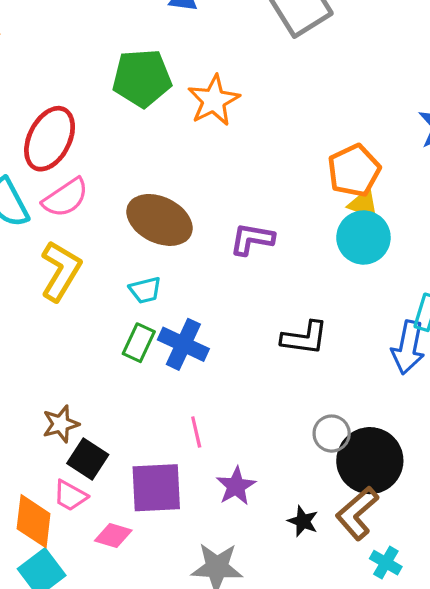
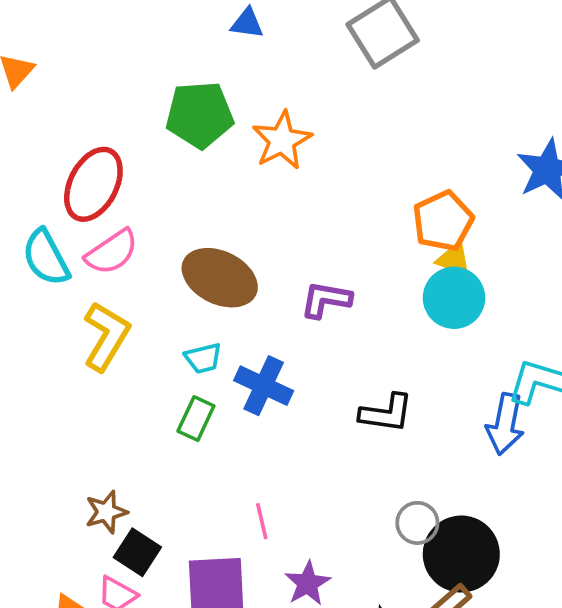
blue cross: (183, 344) -> (264, 386), moved

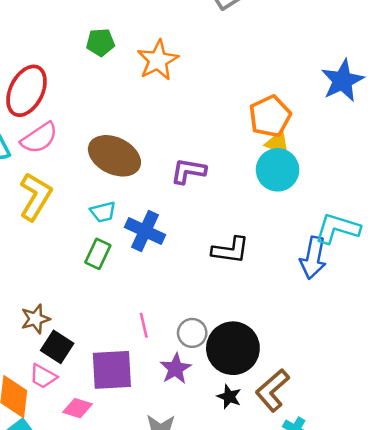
green pentagon: (200, 115) -> (100, 42), size x0.6
gray circle: (417, 523) -> (192, 333), moved
black circle: (461, 554) -> (233, 348), moved

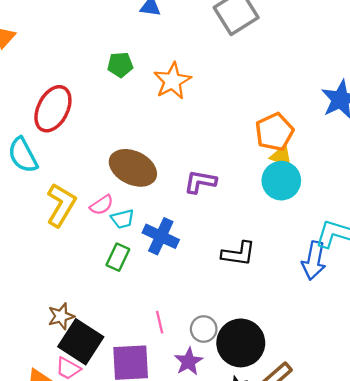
pink semicircle: (39, 138) -> (102, 205), moved, size x0.7
black square: (57, 347) -> (81, 342), size x1.5

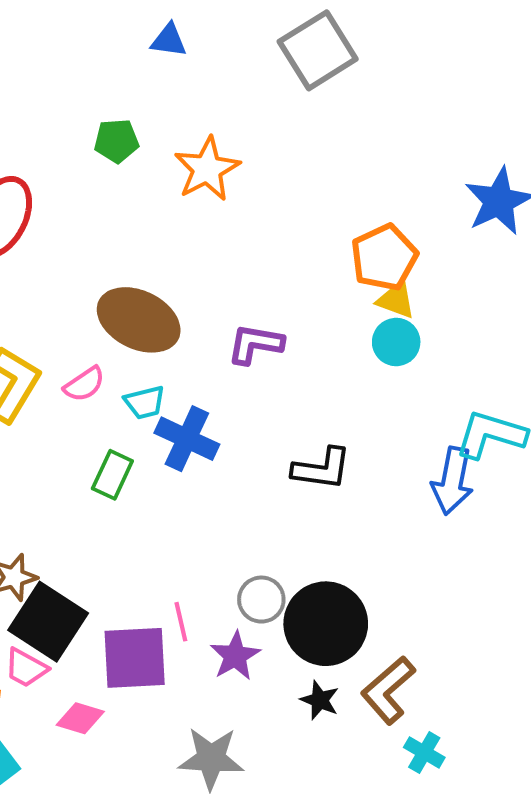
cyan circle: (281, 181) -> (396, 342), size x0.7
cyan trapezoid: (123, 219) -> (145, 402), moved
pink line: (160, 322) -> (181, 622), moved

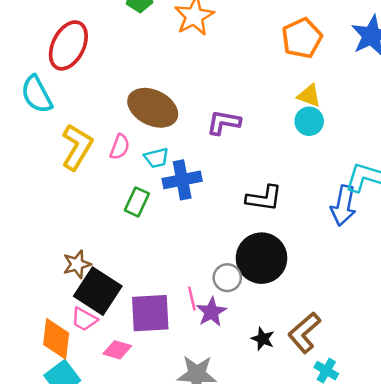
orange pentagon: (384, 258) -> (302, 38), moved
pink semicircle: (84, 384) -> (120, 147), turned -35
blue cross: (187, 439) -> (182, 180), turned -36
pink line: (181, 622) -> (192, 298), moved
black circle: (326, 624) -> (262, 258), moved

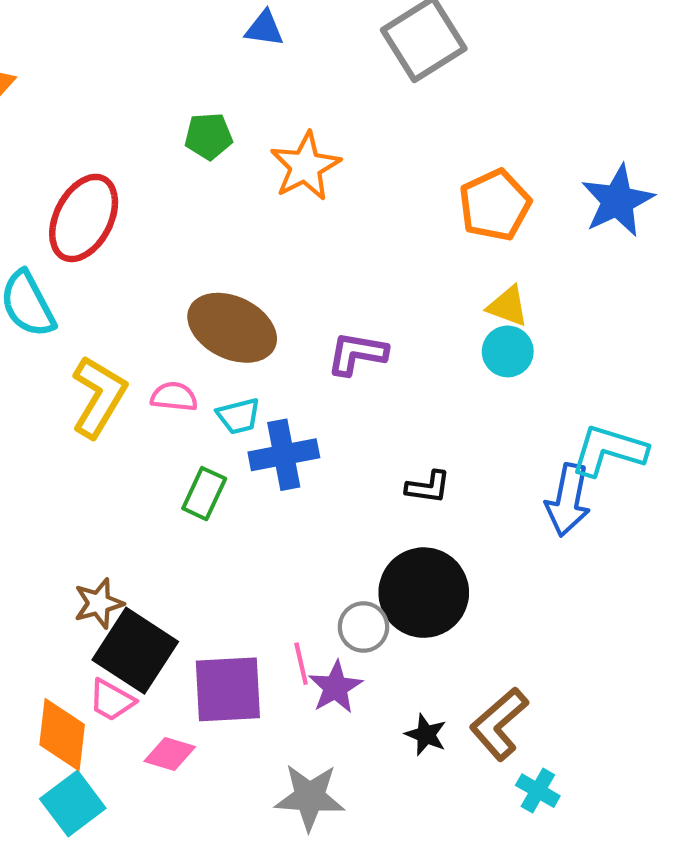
pink semicircle: (120, 147) -> (174, 397), turned -105
black L-shape: (264, 198) -> (428, 487), size x0.7

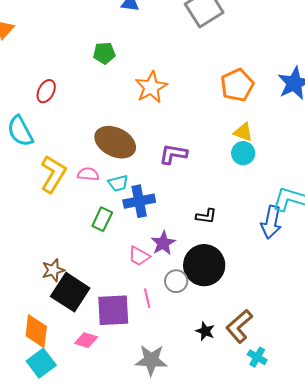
orange star: (305, 166) -> (151, 87), moved
red ellipse: (84, 218) -> (46, 91), size x0.6
purple star: (335, 687) -> (163, 243), moved
pink trapezoid: (112, 700) -> (139, 256), moved

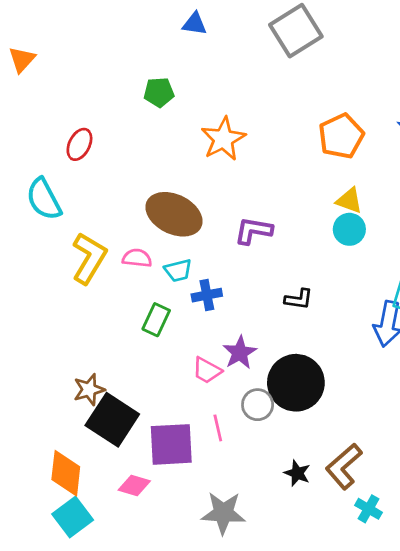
blue cross: (139, 201) -> (207, 295), size x0.7
black L-shape: (206, 216) -> (299, 299), moved

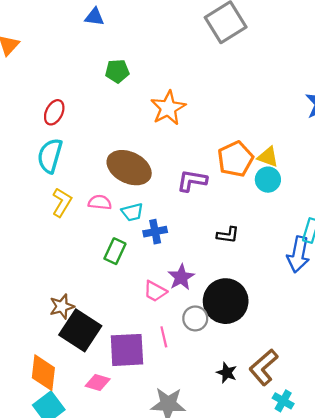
blue triangle: (195, 24) -> (94, 17), moved
orange pentagon: (341, 136) -> (235, 159), moved
cyan semicircle: (44, 199) -> (50, 156), moved, turned 44
yellow L-shape: (89, 258) -> (62, 202), size x0.7

